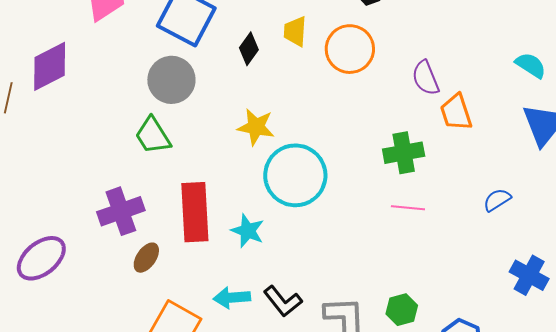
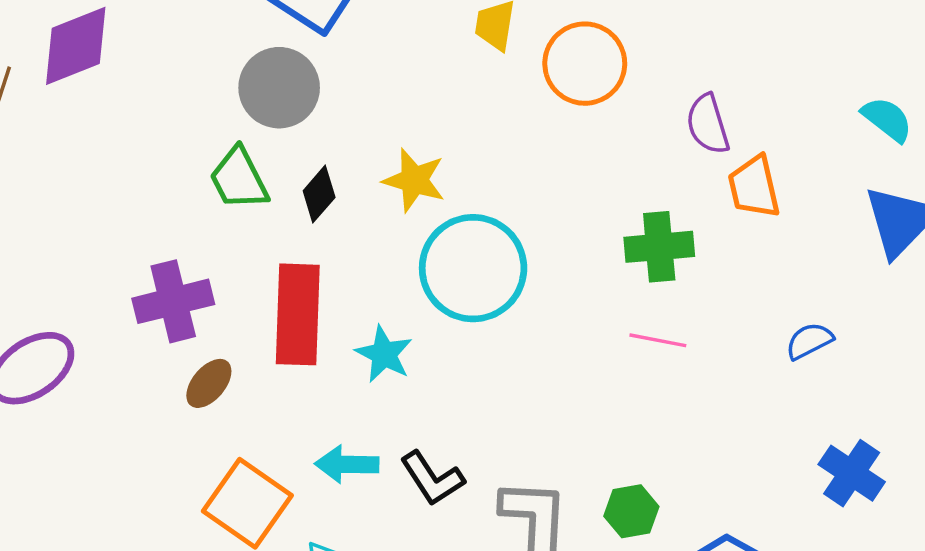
black diamond: (249, 49) -> (319, 194), moved

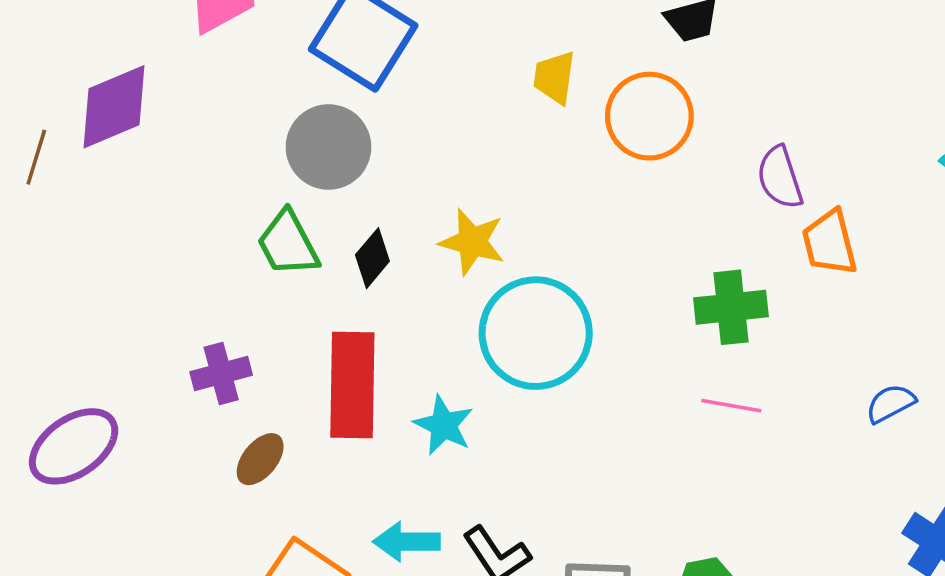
purple cross: (173, 301) -> (221, 374), size x0.7

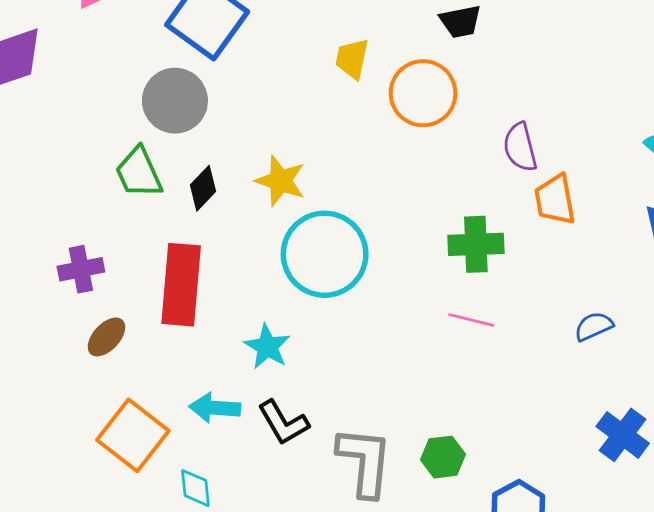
cyan star: (444, 425) -> (267, 347), moved

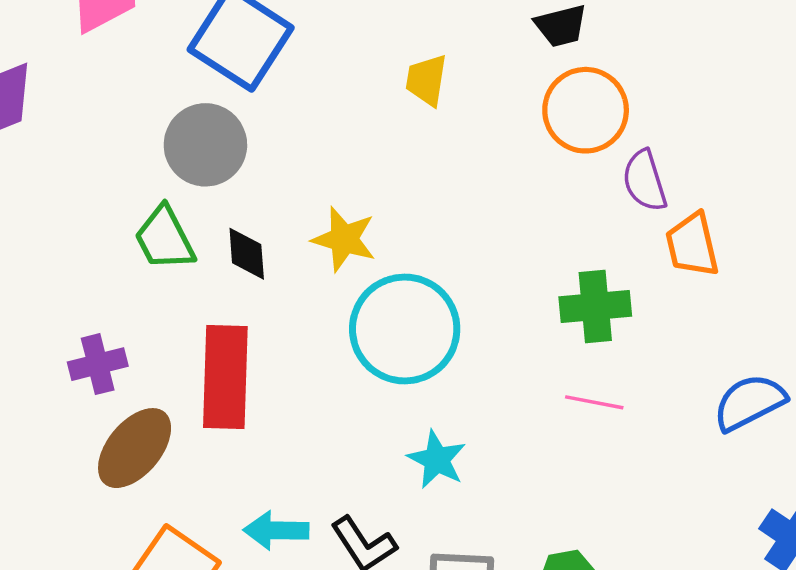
orange circle: (423, 93) -> (586, 110), moved
black diamond: (203, 188) -> (247, 254), turned -45
blue semicircle: (594, 326) -> (749, 402), size x1.5
brown ellipse: (106, 337) -> (135, 448), size x1.6
cyan star: (267, 347) -> (437, 460), moved

